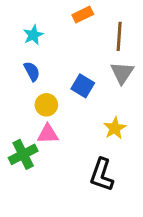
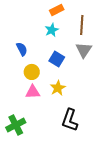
cyan star: (33, 35) -> (52, 30), moved
yellow star: (115, 128) -> (58, 88), moved
green cross: (23, 154) -> (16, 125), moved

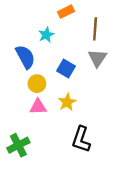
cyan star: (52, 30) -> (46, 35), moved
blue semicircle: (22, 49) -> (25, 57), size x1.5

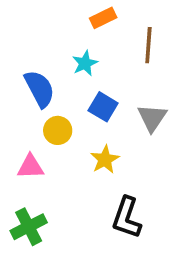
cyan star: (46, 35) -> (85, 63), moved
gray triangle: (97, 58) -> (152, 118), moved
pink triangle: (38, 107) -> (30, 167), moved

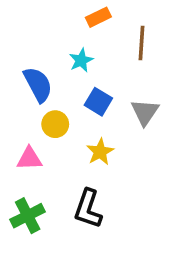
black L-shape: (127, 218) -> (88, 209), moved

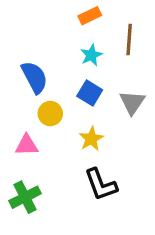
cyan star: (81, 60) -> (91, 55), moved
black L-shape: (88, 209) -> (101, 185), moved, turned -39

